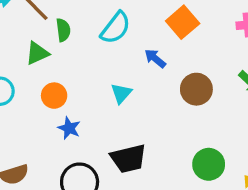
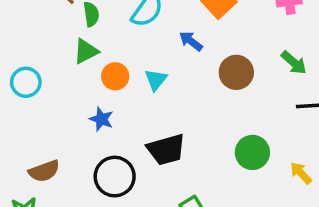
green triangle: (37, 53) -> (86, 51), moved
orange circle: (54, 96) -> (115, 76), moved

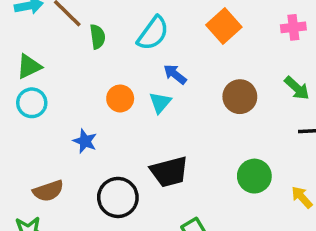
blue arrow: (191, 41) -> (175, 74), moved
green triangle: (86, 51) -> (29, 66), moved
blue star: (101, 119) -> (85, 141), moved

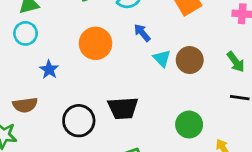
orange circle: (120, 98) -> (96, 43), size x1.5
cyan triangle: (160, 102) -> (162, 58), moved, turned -36
blue star: (85, 141) -> (49, 70), moved

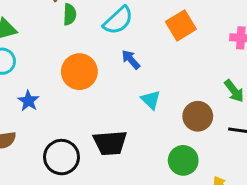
cyan triangle: (162, 58) -> (151, 100), moved
brown circle: (190, 60) -> (198, 116), moved

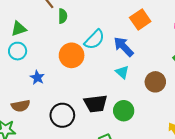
cyan semicircle: (118, 20) -> (94, 39), moved
blue arrow: (131, 59) -> (124, 47), moved, size x1.5
green circle: (183, 160) -> (124, 111), moved

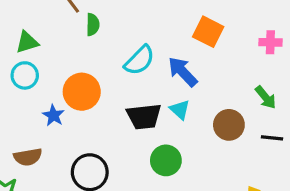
orange square: (140, 20) -> (208, 32), turned -30
orange circle: (72, 55) -> (82, 92), moved
black trapezoid: (96, 104) -> (144, 116), moved
green circle: (124, 111) -> (166, 160), moved

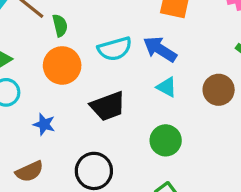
cyan semicircle: (139, 60) -> (115, 49), turned 44
orange circle: (82, 92) -> (62, 65), moved
black trapezoid: (144, 116) -> (108, 106), moved

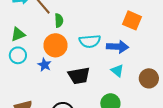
blue arrow: (160, 49) -> (118, 47), turned 140
blue star: (44, 124) -> (44, 65), moved

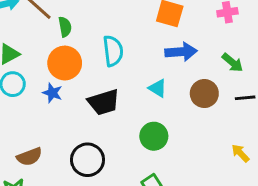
cyan semicircle: (90, 41) -> (113, 51), turned -85
blue arrow: (118, 47) -> (181, 52), moved

